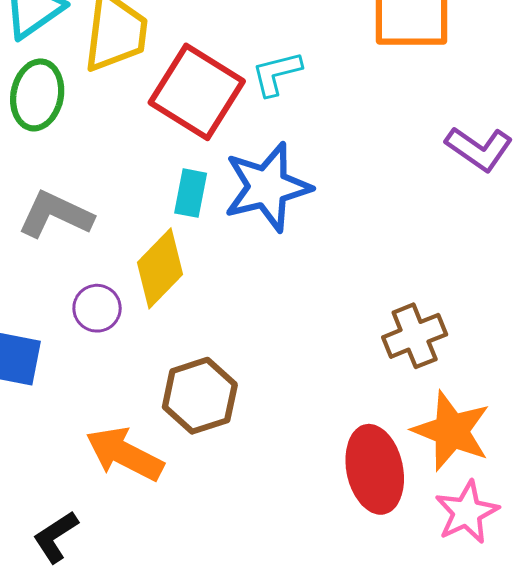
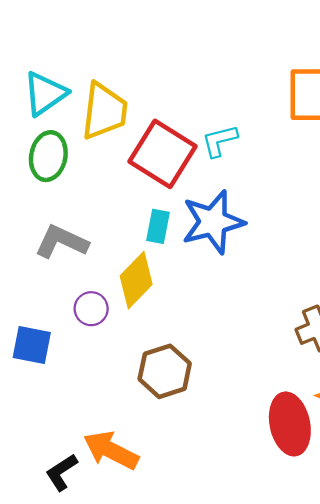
orange arrow: (125, 454) -> (111, 450), moved

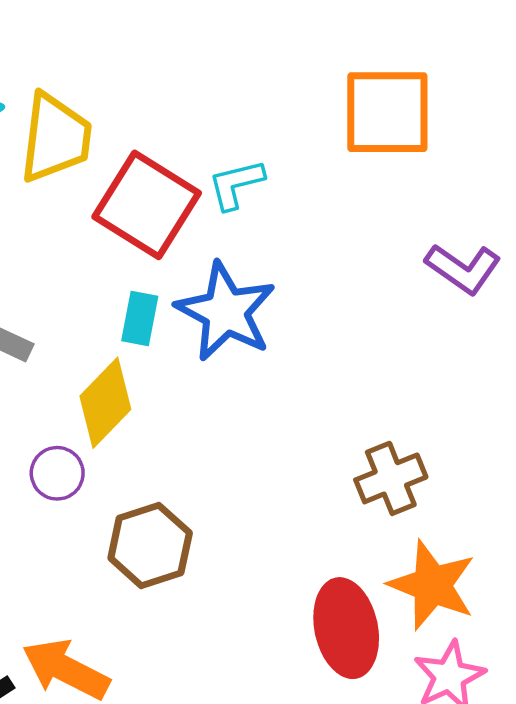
blue star: (213, 222) -> (226, 312), turned -30
purple circle: (91, 309) -> (57, 473), moved

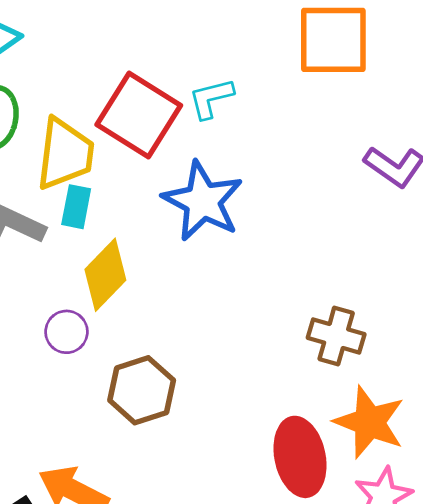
yellow trapezoid: (55, 138) -> (65, 154), moved
cyan rectangle: (140, 318) -> (76, 207), moved
brown cross: (391, 478) -> (336, 336), turned 38

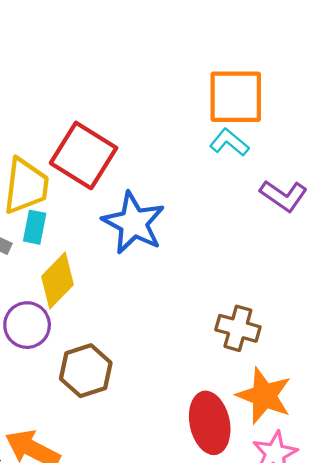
cyan L-shape: (211, 98) -> (229, 142), moved, turned 54
purple circle: (66, 332) -> (27, 325), size x1.4

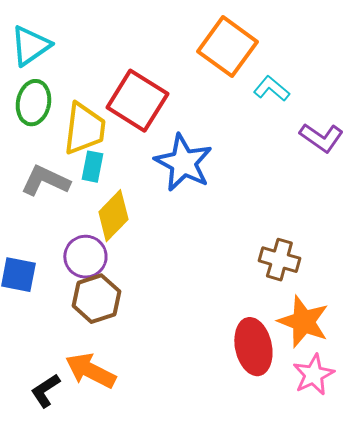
orange square: (236, 97) -> (227, 47), moved, turned 36
brown hexagon: (86, 371) -> (96, 299), moved

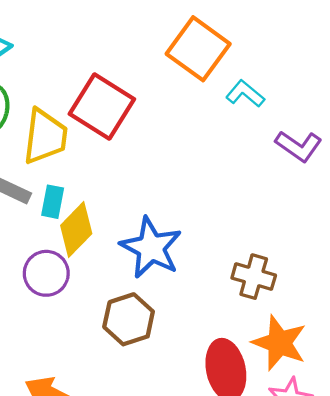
blue star: (183, 163) -> (151, 248), moved
cyan rectangle: (92, 167) -> (53, 202), moved
brown hexagon: (96, 299) -> (129, 319), moved

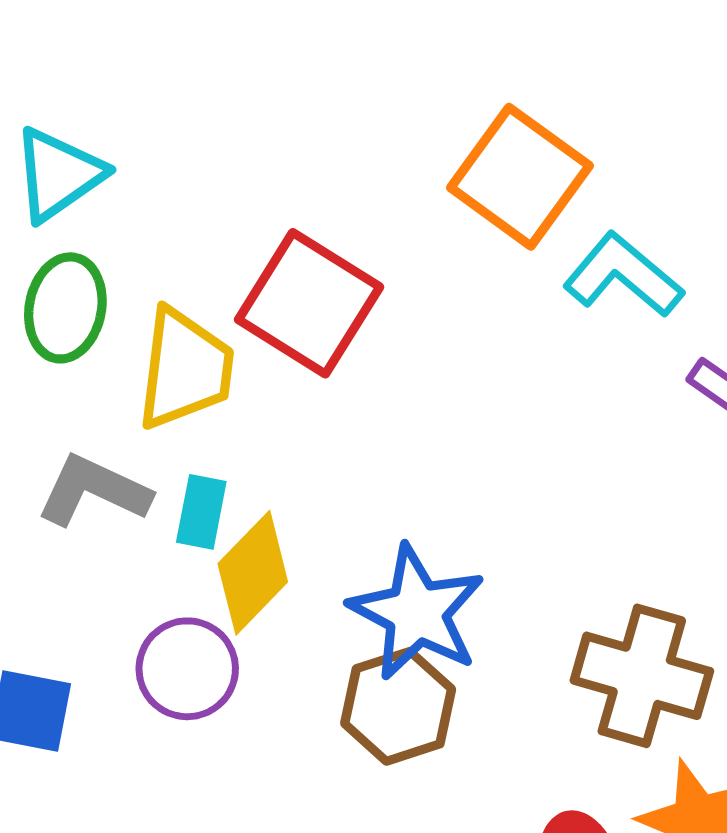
cyan L-shape: (245, 94) -> (623, 275), size x1.4
brown cross: (254, 277) -> (642, 676), size x1.4
brown hexagon: (129, 319) -> (398, 706), moved

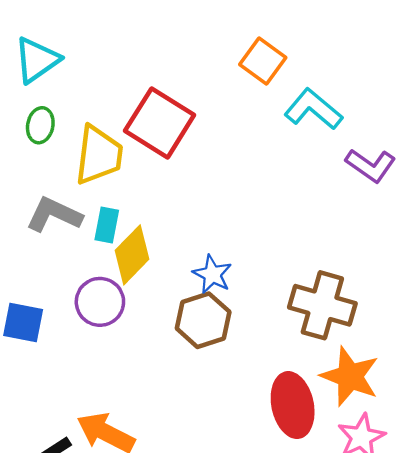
orange square: (520, 177) -> (263, 61), size x0.7
green ellipse: (65, 308) -> (40, 125), size x0.7
blue star: (417, 613) -> (212, 274), size x0.6

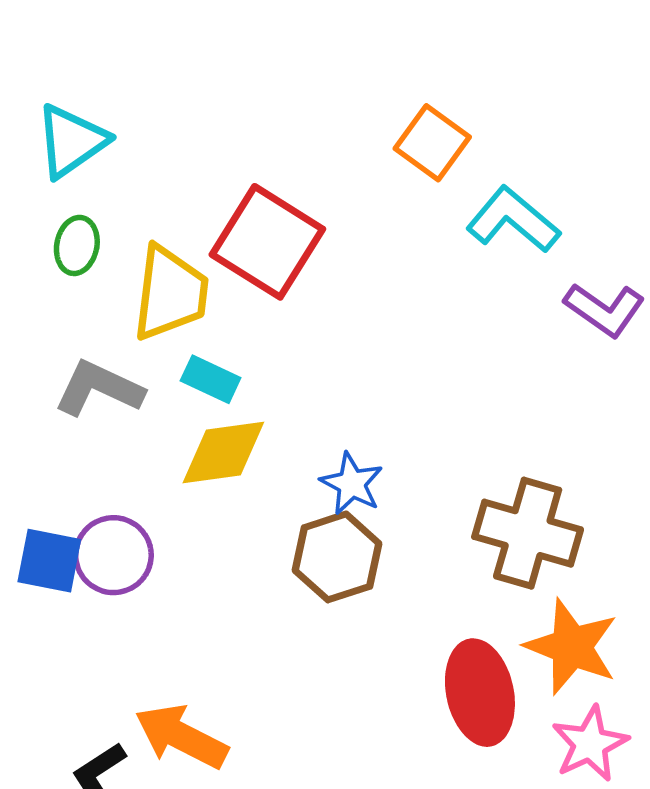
cyan rectangle: (107, 225) -> (211, 379), moved, turned -76
yellow diamond: (132, 255) -> (223, 453), turned 38
purple circle: (100, 302) -> (113, 555), moved

